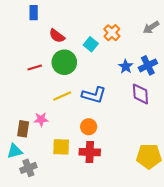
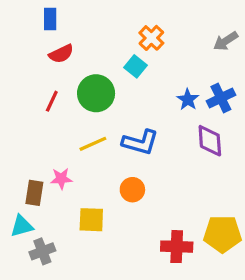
orange cross: (112, 33) -> (151, 38), moved
red semicircle: (57, 36) -> (61, 54), moved, turned -63
red line: (35, 68) -> (52, 101), turned -48
red cross: (90, 152) -> (177, 247), moved

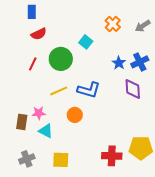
orange cross: (151, 38) -> (113, 24), moved
orange circle: (132, 190) -> (75, 115), moved
yellow square: (91, 220) -> (61, 160), moved
cyan triangle: (22, 226) -> (46, 131), moved, turned 42

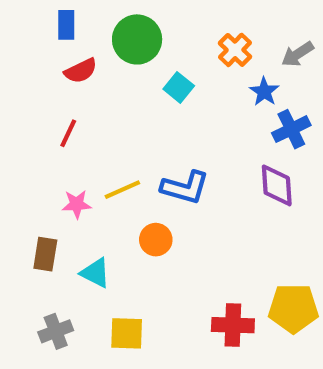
green circle: (61, 59) -> (137, 39), moved
blue star: (119, 63) -> (264, 92), moved
pink star: (39, 113) -> (77, 204), moved

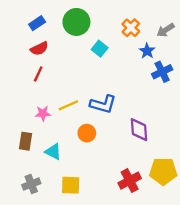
blue rectangle: (66, 25) -> (37, 23), moved, turned 56
red semicircle: (81, 71) -> (39, 49), moved
purple diamond: (277, 185) -> (139, 130), moved
red cross: (233, 325) -> (130, 181), turned -30

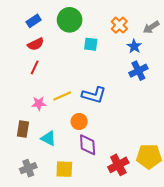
cyan square: (100, 49) -> (91, 44), turned -32
blue cross: (162, 72) -> (138, 71), moved
purple diamond: (139, 130) -> (88, 145), moved

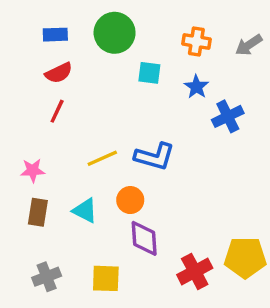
blue rectangle: (34, 21) -> (55, 35), turned 32
orange cross: (119, 25) -> (196, 41), turned -35
blue star: (134, 46) -> (196, 87), moved
pink star: (39, 103) -> (33, 170), moved
cyan triangle: (48, 138) -> (85, 211), moved

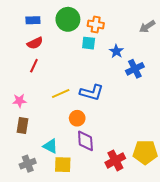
orange cross: (196, 41) -> (96, 24), moved
cyan triangle: (85, 211) -> (50, 146), moved

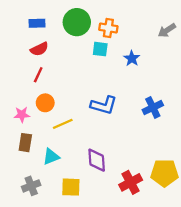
blue cross: (135, 69) -> (153, 108), moved
yellow line: (61, 94) -> (63, 124), moved
orange circle: (77, 118) -> (45, 103), moved
cyan triangle: (50, 146) -> (51, 157), moved, turned -49

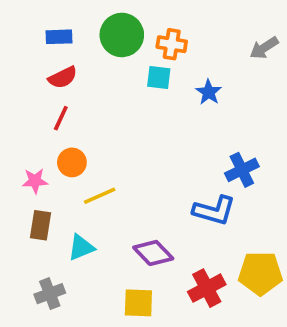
blue L-shape: (104, 105) -> (214, 210), moved
purple diamond: (97, 160) -> (153, 253), turned -40
yellow square: (71, 187) -> (138, 303), moved

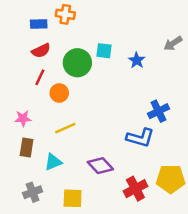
green circle: (122, 35) -> (77, 63), moved
orange cross: (172, 44) -> (65, 14), moved
gray arrow: (264, 48) -> (173, 43), moved
orange circle: (72, 162) -> (59, 93), moved
yellow square: (138, 303) -> (73, 198), moved

